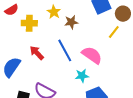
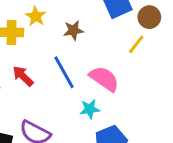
yellow star: (54, 12) -> (36, 16), moved

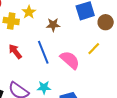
yellow line: (136, 44) -> (94, 49), moved
cyan star: (90, 109) -> (44, 87), moved

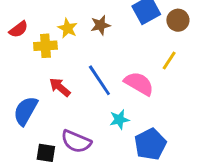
brown star: (53, 25) -> (100, 25), moved
cyan star: (44, 87) -> (119, 120), moved

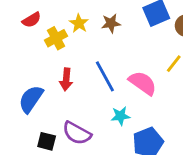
yellow cross: (45, 46) -> (56, 38), turned -30
red arrow: (60, 87) -> (66, 79), turned -130

